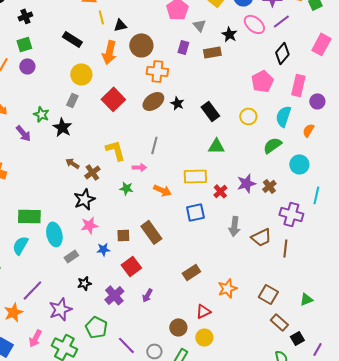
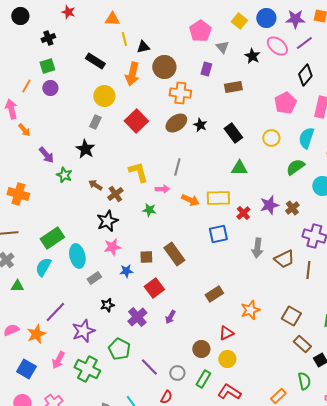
brown rectangle: (212, 52) -> (233, 87), moved
green star: (41, 114) -> (64, 175), moved
orange arrow: (162, 190) -> (190, 200), moved
green rectangle: (29, 216) -> (52, 238), turned -35

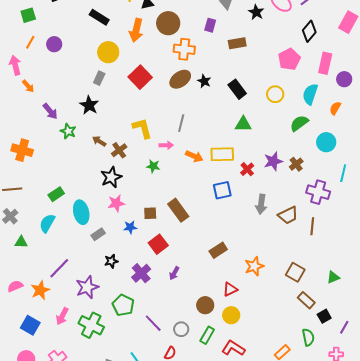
green square: (47, 66) -> (28, 15), moved
green rectangle: (52, 238) -> (56, 194), size x0.7

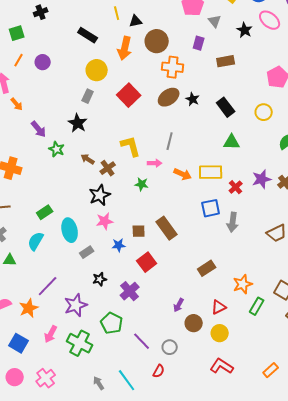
gray arrow: (261, 204) -> (233, 222), moved
purple arrow: (174, 273) -> (179, 305), moved
green rectangle: (207, 335) -> (257, 306), moved

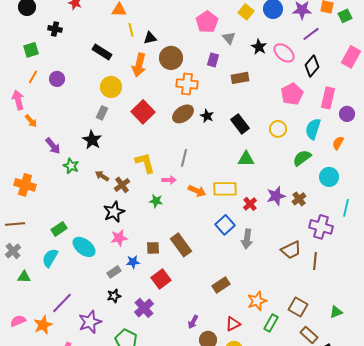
black cross: (41, 12) -> (55, 29), turned 32
pink ellipse: (270, 20) -> (284, 53), moved
blue square: (211, 208) -> (225, 225), turned -30
cyan ellipse: (70, 230) -> (84, 247), turned -40
gray rectangle: (87, 252) -> (114, 272), moved

